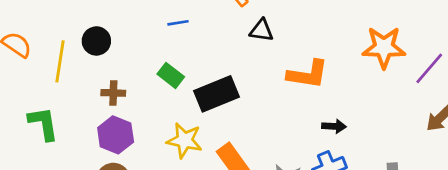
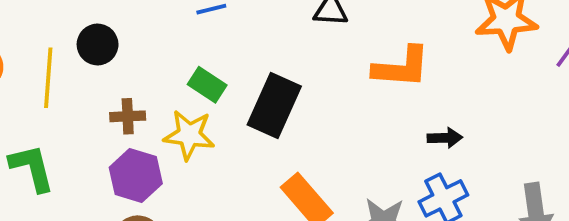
black rectangle: (216, 94) -> (274, 106), turned -39
yellow star: (185, 140) -> (189, 135), moved

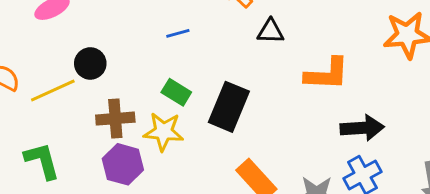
yellow line: (48, 78) -> (53, 90), turned 63
brown cross: (128, 116) -> (115, 119), size x1.4
black arrow: (445, 138) -> (362, 128), size x1.6

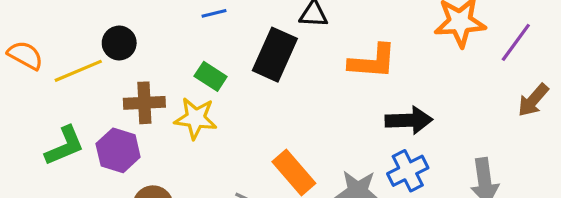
black rectangle: (229, 107) -> (275, 55), moved
green L-shape: (42, 161) -> (65, 146), turned 81
purple hexagon: (123, 164) -> (118, 150), moved

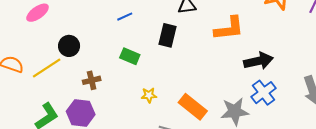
black rectangle: (275, 55) -> (167, 35), size x0.7
brown cross: (144, 103) -> (92, 80), size x0.7
yellow star: (196, 118) -> (149, 95), moved, size x0.6

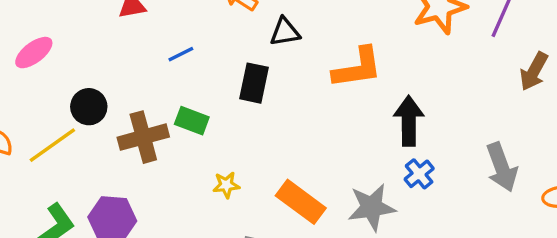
black arrow: (258, 61) -> (409, 121), turned -76
brown cross: (92, 80) -> (143, 137), moved, size x1.6
blue cross: (264, 93) -> (419, 174), size x0.7

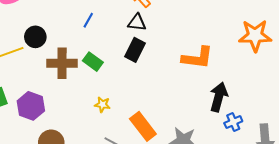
black triangle: (285, 32) -> (137, 23), moved
blue line: (181, 54) -> (88, 20), moved, turned -49
blue cross: (419, 174) -> (233, 122), moved

